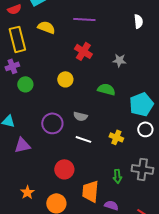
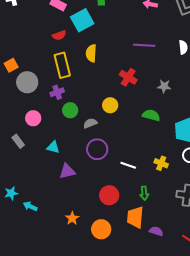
purple line: (84, 19) -> (144, 45), moved
yellow semicircle: (46, 27) -> (91, 53), turned -108
gray semicircle: (80, 116) -> (90, 123), moved, turned 144
green arrow: (117, 176) -> (144, 193), moved

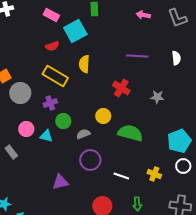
yellow rectangle: (62, 65) -> (55, 76), turned -45
green semicircle: (151, 115) -> (130, 133), moved, size x1.4
cyan triangle: (53, 147) -> (46, 136), moved

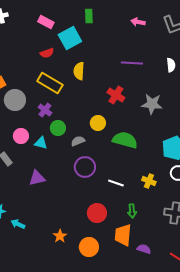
gray star: (157, 97) -> (152, 104), size x1.5
purple cross: (50, 103) -> (45, 110), turned -32
purple triangle: (60, 182) -> (37, 178), moved

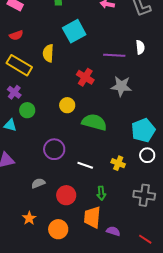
cyan square: (70, 38) -> (74, 31), moved
purple line: (132, 63) -> (114, 55), moved
gray semicircle: (78, 141) -> (38, 183), moved

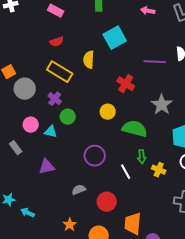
gray star: (121, 86) -> (162, 105), moved, turned 30
white line: (85, 165) -> (126, 172), turned 42
green arrow: (101, 193) -> (142, 157), moved

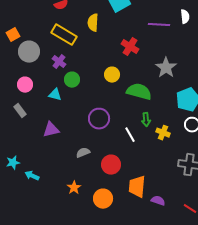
pink circle: (31, 125) -> (25, 85), moved

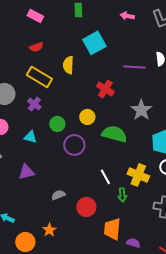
green circle: (72, 80) -> (57, 124), moved
purple circle: (99, 119) -> (74, 145), moved
green arrow: (146, 120) -> (122, 195), moved
yellow cross: (163, 133) -> (138, 175), size x1.5
orange circle: (103, 199) -> (25, 242), moved

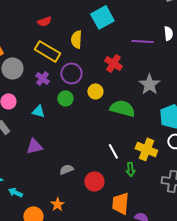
purple circle: (74, 145) -> (71, 73), moved

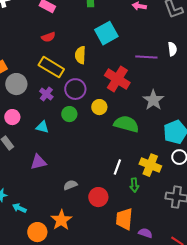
red cross: (113, 63) -> (117, 79), size x1.4
white line: (113, 151) -> (117, 167), turned 49
orange star: (57, 204) -> (61, 220), size x1.5

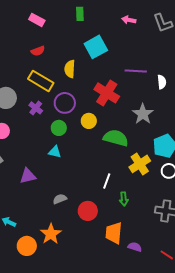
white semicircle: (172, 49) -> (162, 82), moved
cyan triangle: (42, 127) -> (55, 152), moved
yellow cross: (150, 165) -> (140, 164), moved, turned 35

